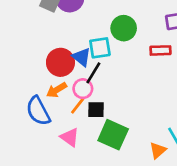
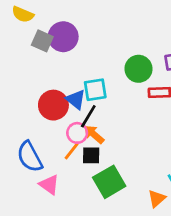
green circle: (124, 28) -> (139, 69), moved
orange arrow: (57, 90) -> (94, 134), moved, turned 72
green square: (113, 135) -> (109, 182), turned 36
pink triangle: (70, 137) -> (49, 185), moved

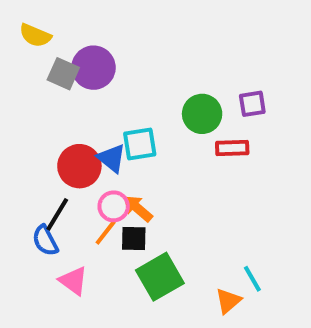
black line: (88, 116) -> (57, 214), moved
blue semicircle: (30, 157) -> (45, 241), size x0.7

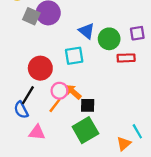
blue triangle: (112, 158) -> (87, 31), moved
black square: (134, 239) -> (88, 105), moved
pink triangle: (73, 281) -> (37, 132), turned -30

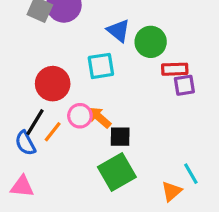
purple square: (137, 33) -> (184, 85), moved
orange line: (55, 105) -> (53, 132), moved
pink triangle: (37, 132) -> (22, 186), moved

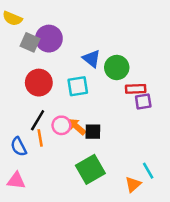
red circle: (53, 84) -> (39, 83), moved
black line: (35, 122) -> (38, 120), moved
orange line: (53, 132) -> (40, 138), turned -48
black square: (120, 137) -> (93, 132), moved

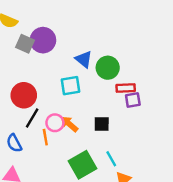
red circle: (39, 83) -> (24, 95), moved
black square: (93, 132) -> (102, 124), moved
orange line: (40, 138) -> (45, 137), moved
cyan line: (148, 171) -> (111, 159), moved

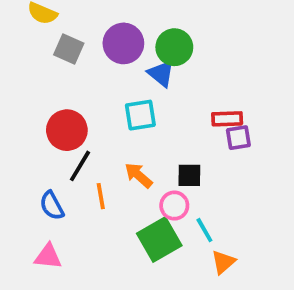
purple circle: (43, 40) -> (123, 43), moved
green circle: (108, 68) -> (174, 47), moved
pink circle: (55, 123) -> (174, 206), moved

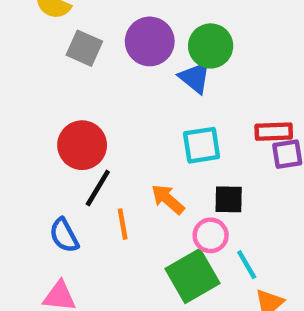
cyan square: (140, 115) -> (202, 145), moved

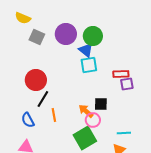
cyan square: (202, 145) -> (89, 65), moved
orange arrow: (168, 199) -> (86, 111), moved
cyan line: (247, 265) -> (124, 133), moved, turned -64

